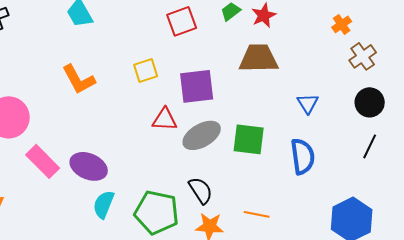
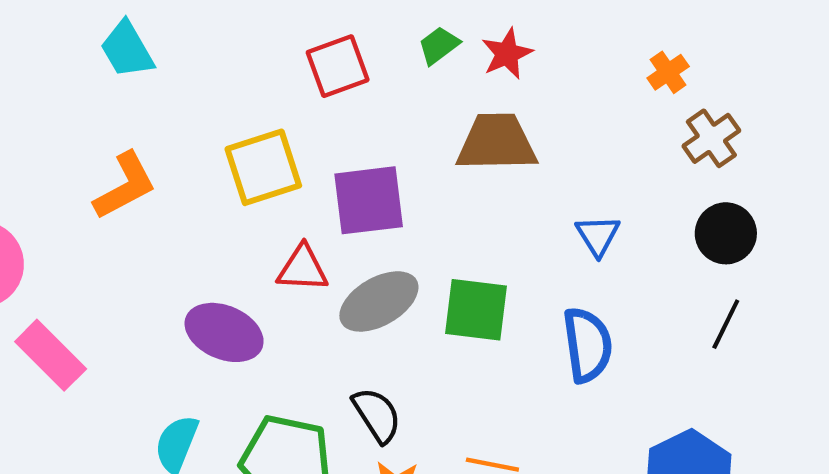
yellow square: (146, 70) -> (263, 167), size x1.5
orange L-shape: (79, 79) -> (125, 186), turned -90
purple ellipse: (89, 166) -> (224, 332), moved

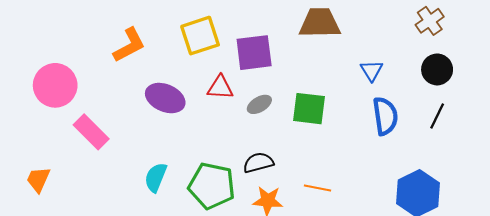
gray ellipse: (379, 301) -> (259, 104), size x0.6
purple ellipse: (224, 332) -> (165, 98), moved
blue semicircle: (587, 345) -> (385, 116), moved
black semicircle: (377, 415) -> (258, 163), turned -72

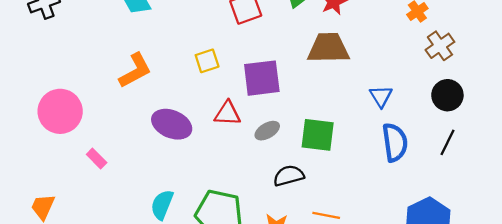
yellow square: (200, 36) -> (207, 61), size x0.6
pink rectangle: (91, 132) -> (97, 159), size x0.6
black semicircle: (258, 163) -> (289, 176), moved

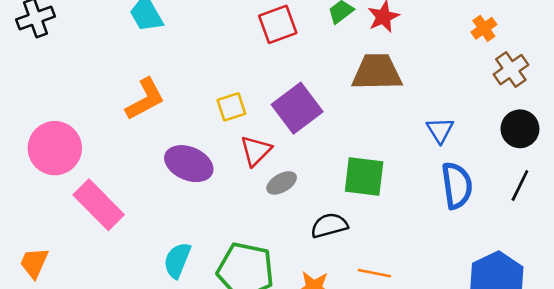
yellow square: (207, 61) -> (231, 107), moved
purple square: (262, 78) -> (297, 108), turned -30
red triangle: (227, 113) -> (256, 151), turned -48
gray ellipse: (267, 131) -> (282, 183), moved
pink rectangle: (97, 159) -> (99, 205), size x2.0

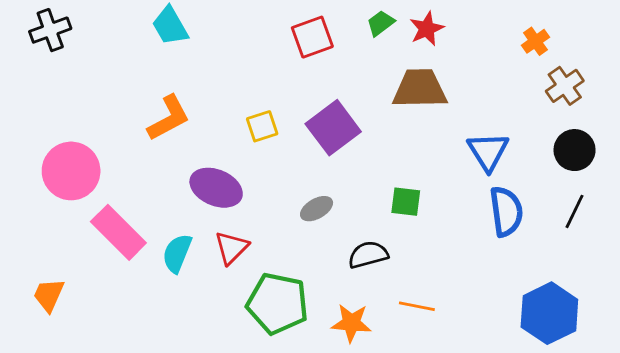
blue triangle: (440, 130) -> (488, 151), size x1.4
red triangle: (256, 151) -> (231, 248), moved
green square: (364, 176) -> (406, 202), size x0.7
cyan semicircle: (177, 260) -> (177, 253), moved

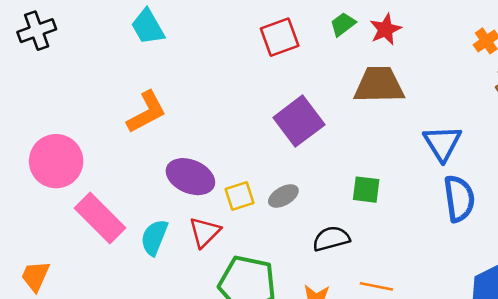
yellow square: (262, 126) -> (240, 196), moved

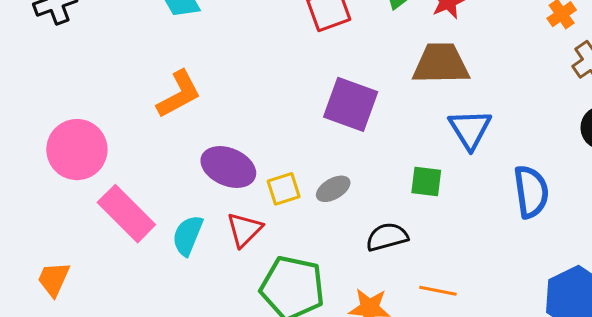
purple square: (299, 121) -> (351, 104), turned -33
blue triangle: (442, 143) -> (470, 129), moved

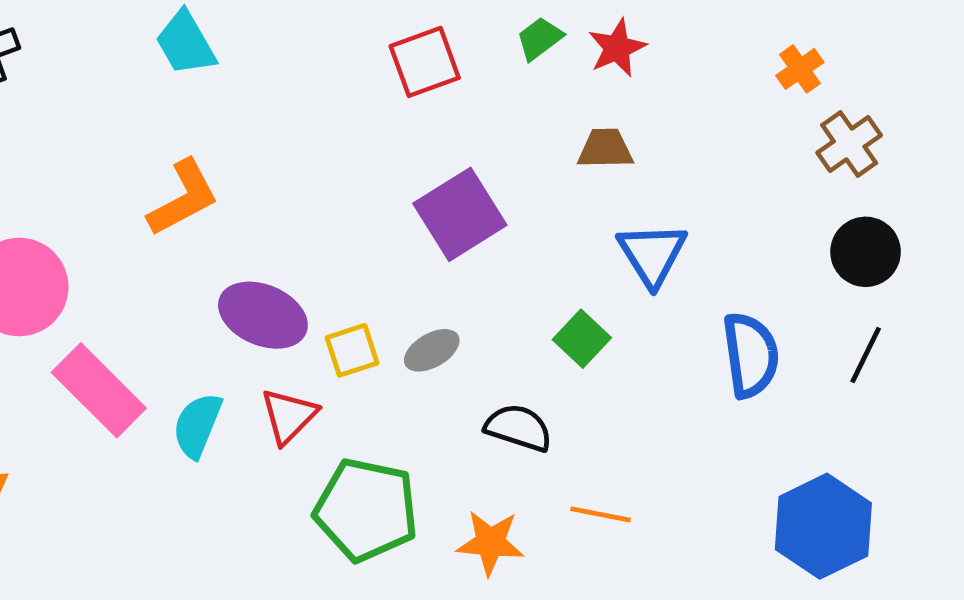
brown trapezoid: (441, 64) -> (605, 149), size x0.6
purple square: (351, 104) -> (460, 214), turned 38
green square: (426, 182) -> (582, 339), turned 36
black semicircle: (387, 237) -> (519, 428), turned 33

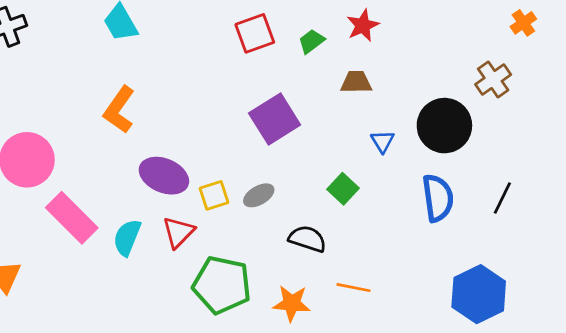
green trapezoid: (540, 38) -> (311, 41), moved
orange cross: (800, 69) -> (523, 23), moved
orange L-shape: (183, 198) -> (119, 110), turned 153
black circle: (866, 252) -> (444, 126), moved, size x1.4
blue triangle: (652, 254) -> (383, 141), size x0.6

